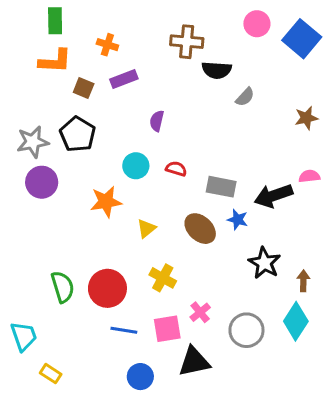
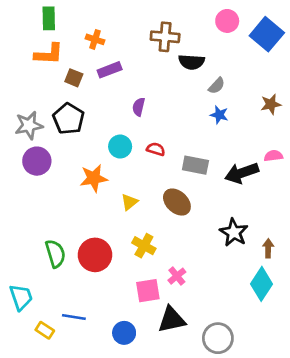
blue star: (238, 220) -> (219, 115), moved
blue line: (124, 330) -> (74, 317), moved
gray circle: (246, 330) -> (218, 338), moved

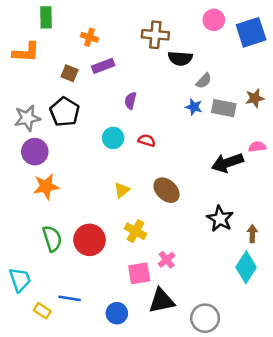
blue square: (267, 34) -> (251, 32), turned 32
orange L-shape: (49, 54) -> (26, 52), moved
blue star: (219, 115) -> (194, 107), moved
gray rectangle: (195, 165) -> (224, 108), moved
orange star: (94, 178) -> (46, 186), moved

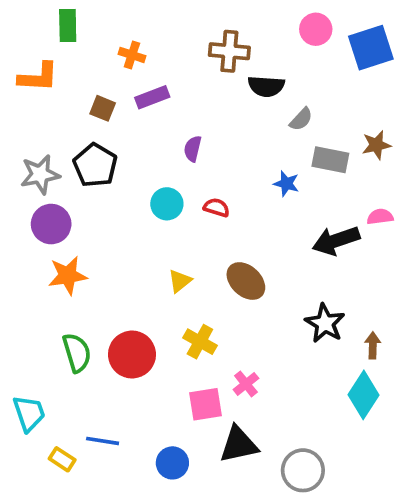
blue star: (194, 107) -> (286, 184), moved

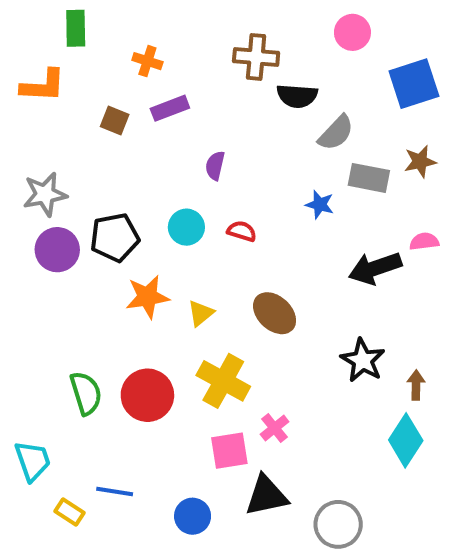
blue square: (371, 48) -> (414, 84), moved
gray semicircle: (301, 119) -> (336, 133), size x1.4
black pentagon: (95, 165) -> (115, 237), moved, turned 30
orange star: (68, 276) -> (147, 297), moved
yellow cross: (200, 342) -> (223, 381), size x1.4

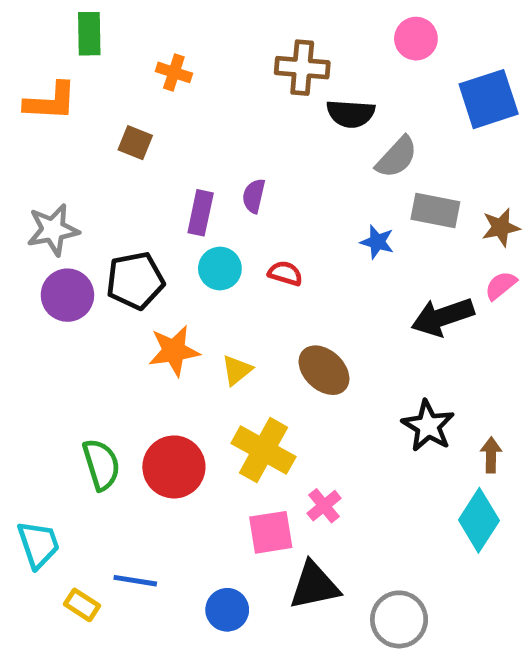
purple rectangle: (170, 108) -> (201, 213), moved, turned -57
brown star: (420, 162) -> (501, 227), moved
pink semicircle: (424, 241) -> (501, 285), turned -32

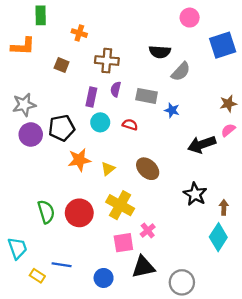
brown cross: (302, 68) -> (107, 61), moved
gray rectangle: (435, 210) -> (147, 96), moved

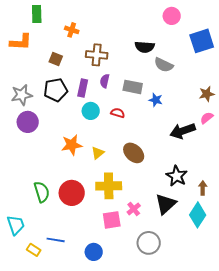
gray semicircle: (181, 72) -> (164, 65), turned 72
black pentagon: (62, 128) -> (56, 90), moved
yellow cross: (120, 205) -> (109, 186), turned -30
black triangle: (143, 267) -> (166, 204), moved, turned -30
gray circle: (182, 282) -> (149, 243), moved

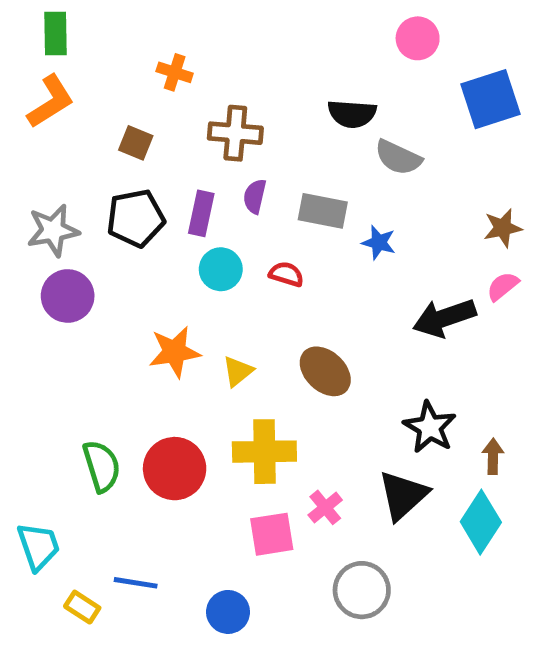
green rectangle: (37, 14) -> (55, 33), moved
orange L-shape: (21, 42) -> (51, 102), turned -35

